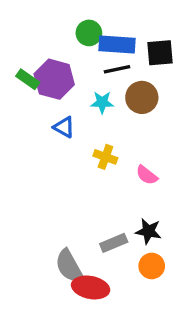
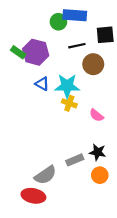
blue rectangle: (117, 45) -> (75, 15), moved
cyan star: (102, 102) -> (67, 86), moved, size x1.6
gray semicircle: (69, 266) -> (45, 175), turned -95
red ellipse: (91, 287) -> (33, 196), moved

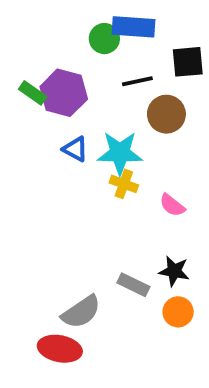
gray rectangle: (75, 160) -> (133, 285), turned 49

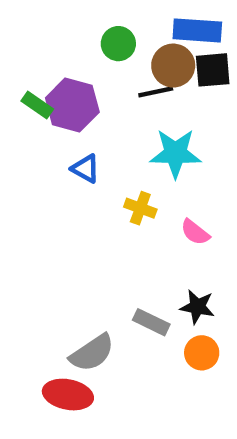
blue rectangle: (133, 27) -> (197, 30), moved
brown circle: (166, 114) -> (173, 66), moved
cyan star: (120, 153) -> (175, 153), moved

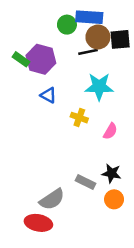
blue rectangle: (197, 30) -> (89, 17), moved
pink semicircle: (195, 232) -> (110, 131), turned -98

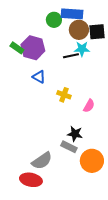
black line: (88, 52) -> (71, 56), moved
cyan star: (99, 87) -> (82, 49), moved, size x0.7
black star: (112, 173) -> (75, 134), moved
orange circle: (114, 199) -> (92, 161), size x1.5

